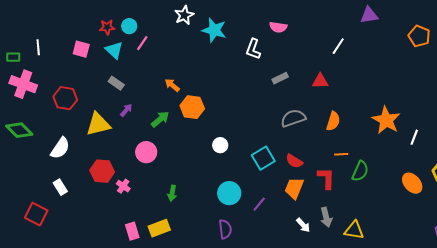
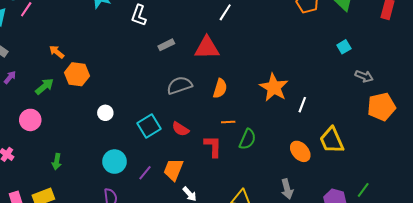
red triangle: (320, 81) -> (207, 48), size x1.5
orange trapezoid: (294, 188) -> (173, 170), moved
gray arrow: (326, 217) -> (287, 189), moved

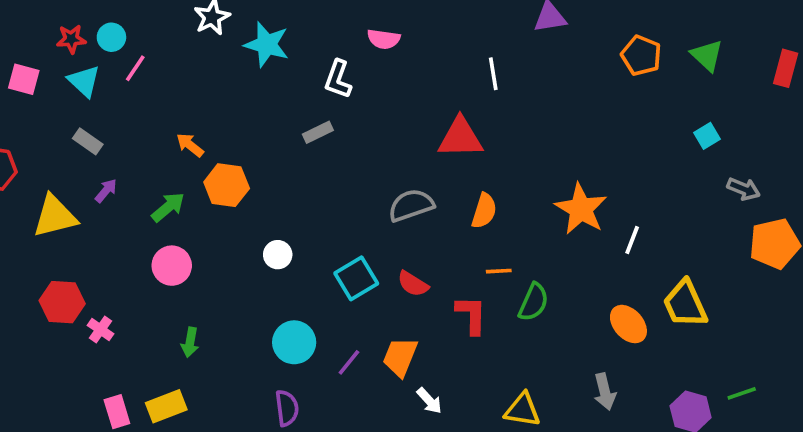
white line: (225, 12) -> (493, 74), turned -42
gray rectangle: (166, 45) -> (318, 132), moved
pink circle: (30, 120) -> (172, 266), moved
green line: (363, 190) -> (742, 393), turned 35

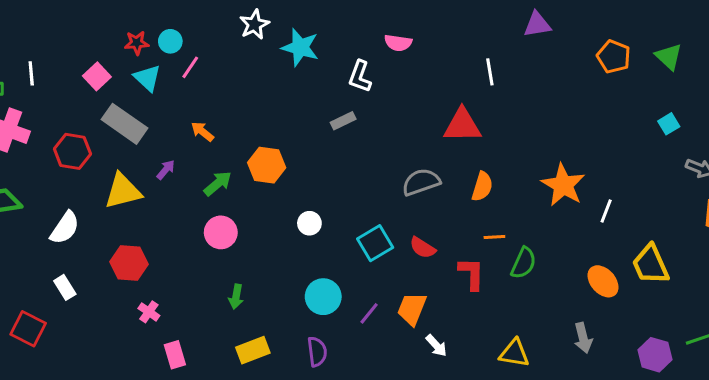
pink square: (24, 79) -> (97, 76), turned 32
gray rectangle: (88, 141) -> (124, 124), moved, size x1.8
orange arrow: (190, 145) -> (202, 132), moved
pink cross: (100, 330) -> (149, 312), moved
yellow rectangle: (166, 406) -> (253, 350), moved

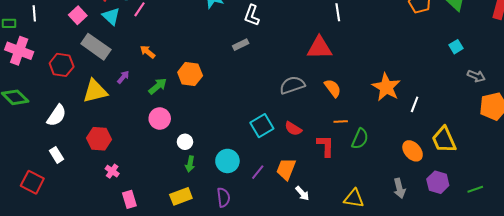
orange semicircle: (482, 187) -> (333, 88), turned -54
white circle: (309, 223) -> (185, 142), moved
green arrow: (236, 297) -> (190, 164), moved
purple hexagon: (655, 355) -> (438, 182), moved

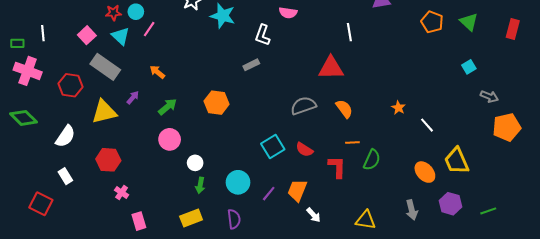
orange hexagon: (190, 74) -> (217, 103), moved
orange star: (386, 87) -> (398, 108), size x0.5
white line: (415, 104) -> (427, 125), turned -63

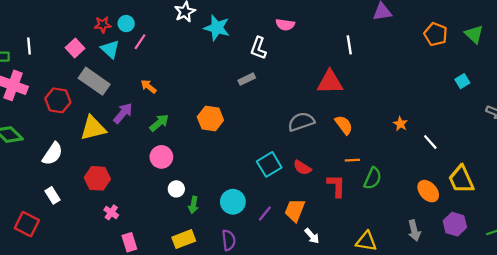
cyan square: (469, 67) -> (462, 81), moved
purple arrow: (133, 97) -> (123, 113), size x1.5
white circle: (195, 163) -> (176, 189), moved

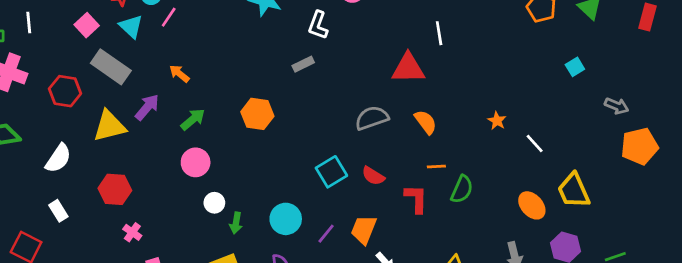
white line: (349, 45) -> (439, 33), moved

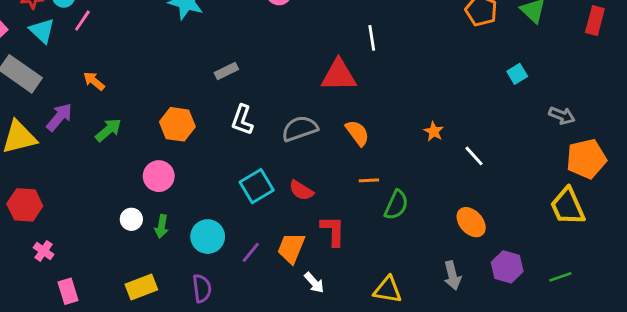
white L-shape: (318, 25) -> (242, 120), moved
pink circle: (196, 162) -> (159, 176), moved
yellow trapezoid: (574, 191) -> (568, 206), moved
red L-shape: (416, 199) -> (333, 231), moved
green arrow: (236, 223) -> (162, 226), moved

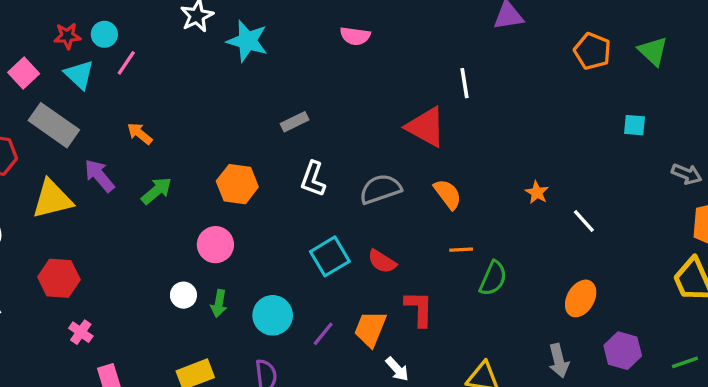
cyan square: (517, 74) -> (634, 125), turned 36
red triangle: (339, 75) -> (426, 127), turned 30
purple arrow: (59, 117) -> (99, 176), turned -80
orange ellipse: (471, 222) -> (581, 298), turned 72

